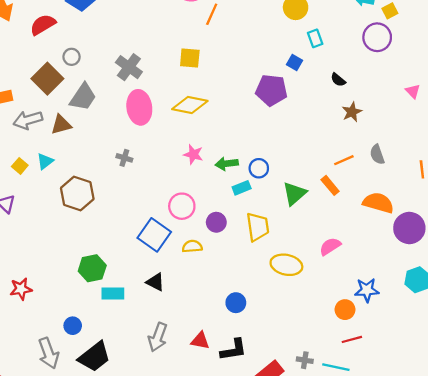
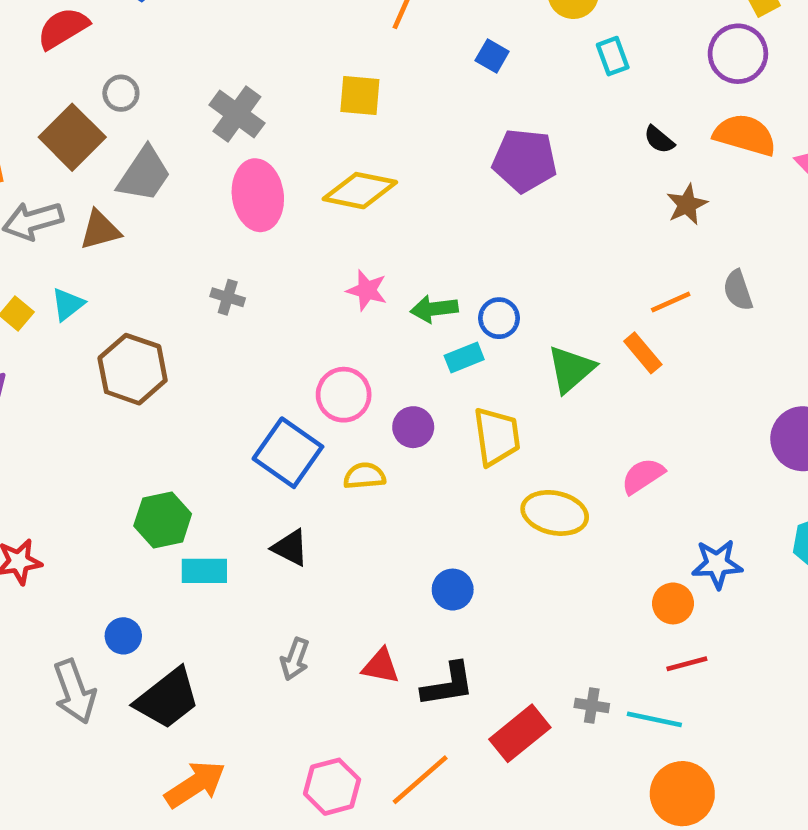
blue square: (294, 63) -> (492, 56), moved
orange semicircle: (378, 203) -> (745, 135), moved
gray arrow: (158, 337) -> (295, 659), size x0.7

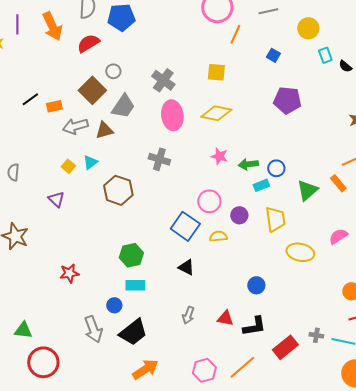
black semicircle: (659, 140) -> (345, 66), moved
gray cross: (228, 297) -> (159, 159), size x1.5
cyan rectangle: (204, 571) -> (135, 285), moved

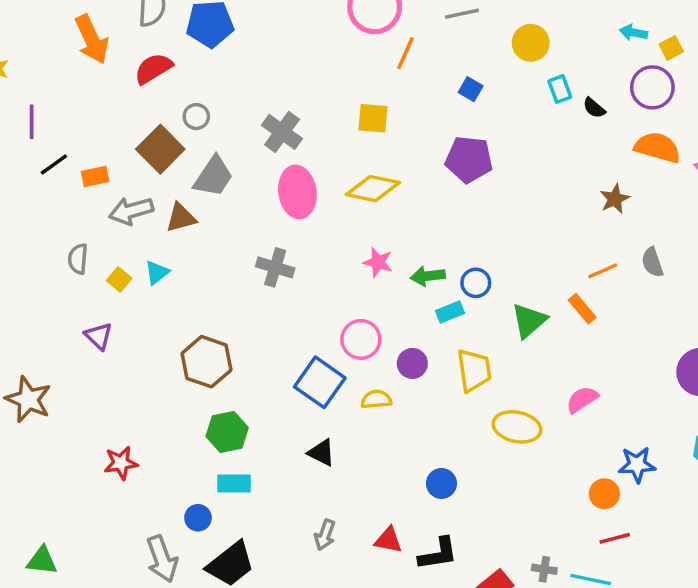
purple line: (17, 24) -> (32, 122), moved
purple pentagon: (287, 100) -> (469, 159), moved
gray semicircle: (13, 172) -> (78, 259), moved
brown hexagon: (118, 190) -> (207, 362), moved

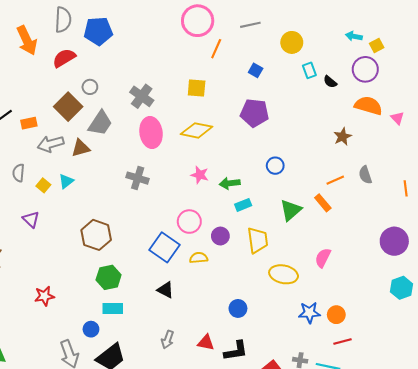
blue circle: (476, 283) -> (275, 166), moved
pink semicircle: (582, 399) -> (323, 258), turned -30
blue star: (637, 465) -> (309, 313), moved

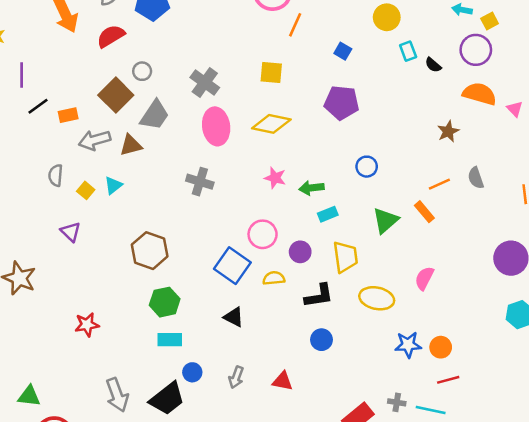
blue circle: (91, 329) -> (192, 372), moved
black L-shape: (236, 351) -> (319, 296), moved

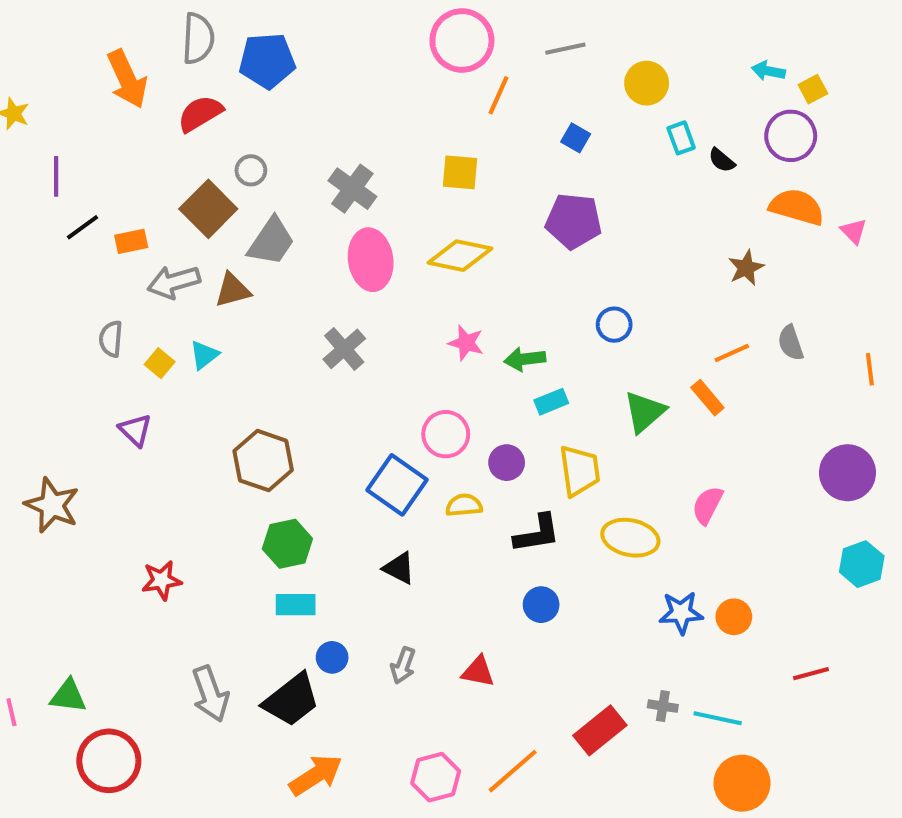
gray cross: (200, 182) -> (344, 349), turned 32
red line: (448, 380) -> (811, 674), moved

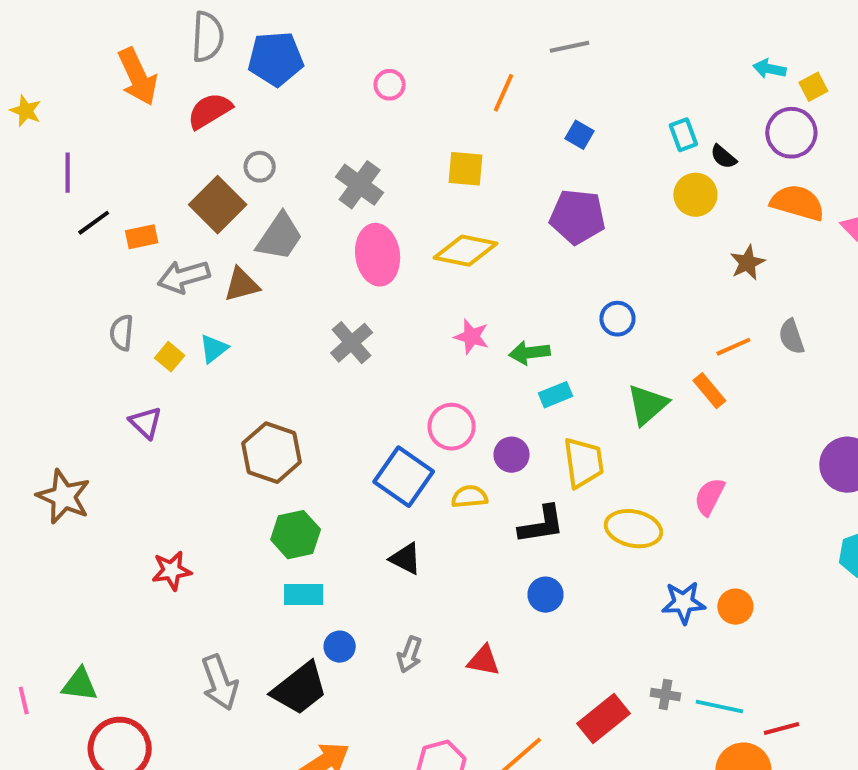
pink circle: (462, 40) -> (390, 85), moved, size x0.5
yellow circle: (647, 83) -> (695, 195), moved
red line: (811, 674) -> (781, 729), moved

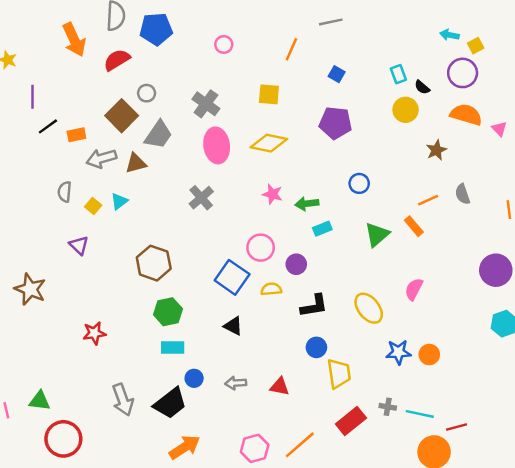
yellow trapezoid: (583, 463) -> (339, 374), moved
yellow ellipse: (633, 529) -> (369, 308), turned 40
gray arrow: (410, 655) -> (236, 383), turned 66

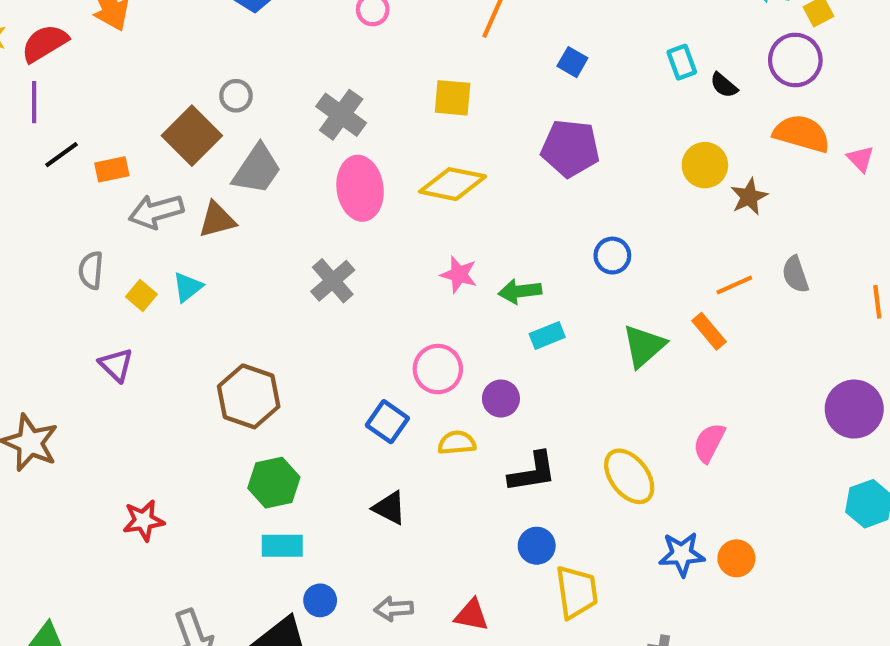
red semicircle: (117, 60) -> (45, 43), moved
yellow circle: (406, 110) -> (705, 165), moved
blue square: (232, 277) -> (387, 422), size x0.7

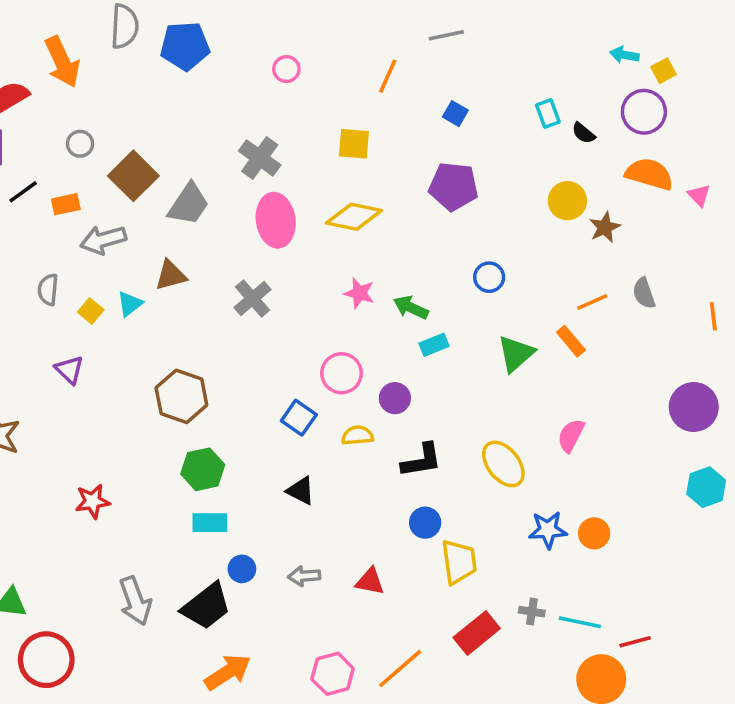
gray circle: (236, 96) -> (80, 144), moved
brown triangle: (217, 220) -> (171, 275), moved
green arrow: (520, 291) -> (411, 307), turned 32

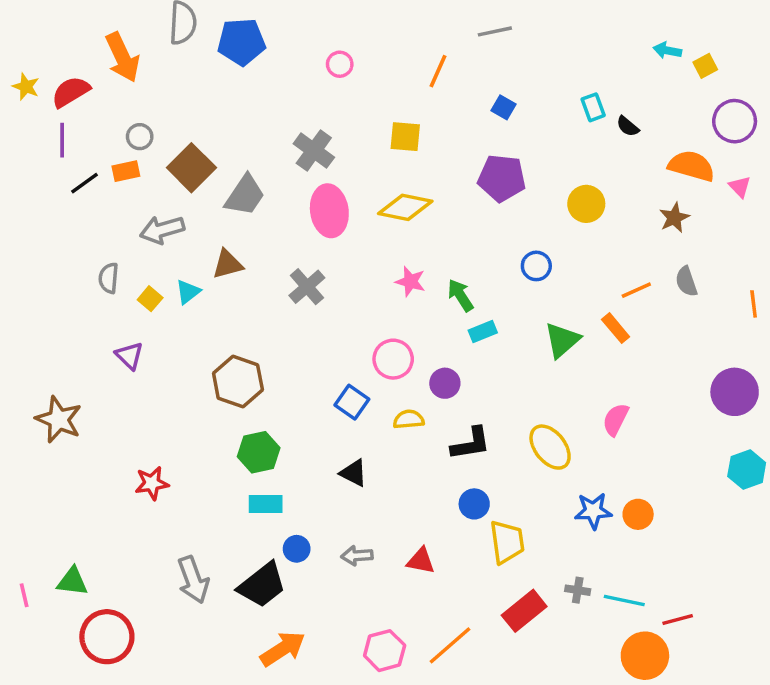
purple circle: (644, 112) -> (735, 121), moved
yellow circle: (567, 201) -> (586, 204), moved
orange rectangle: (66, 204) -> (126, 171), moved
brown star: (605, 227) -> (674, 218), moved
green arrow: (411, 307) -> (460, 295), turned 32

